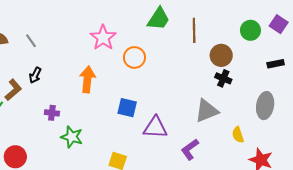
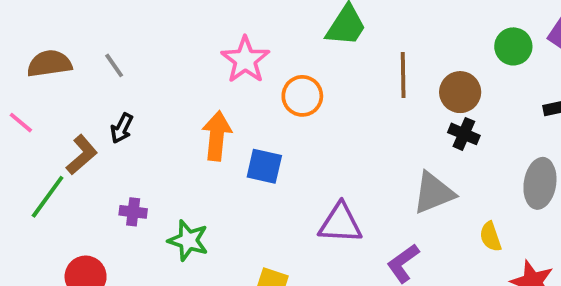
brown line: (194, 30) -> (403, 75), moved
blue square: (127, 108) -> (264, 166), moved
purple cross: (52, 113) -> (133, 212), moved

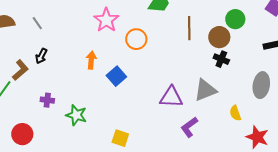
green circle: (513, 46) -> (235, 19), moved
orange arrow: (217, 136) -> (91, 60), size x0.7
blue square: (264, 166) -> (116, 76), turned 36
purple triangle: (340, 223) -> (171, 97), moved

